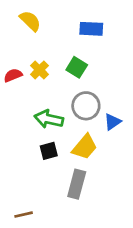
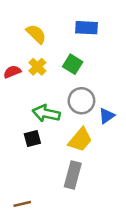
yellow semicircle: (30, 21) -> (36, 34), moved
black square: (49, 151) -> (32, 138), moved

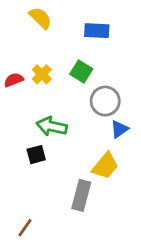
yellow semicircle: (36, 34) -> (40, 18), moved
gray circle: (81, 101) -> (105, 101), moved
yellow trapezoid: (80, 140) -> (105, 166), moved
brown line: (22, 204) -> (25, 228), turned -42

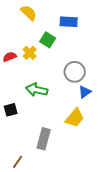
green square: (81, 71) -> (48, 40), moved
black square: (36, 155) -> (11, 110), moved
gray rectangle: (81, 195) -> (44, 139), moved

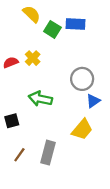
green square: (48, 40) -> (52, 29), moved
brown line: (18, 162) -> (19, 155), moved

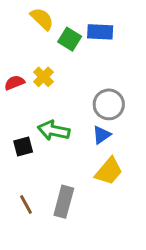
blue triangle: (93, 101) -> (102, 135), moved
black square: (12, 121) -> (23, 147), moved
brown line: (19, 155) -> (26, 205), turned -64

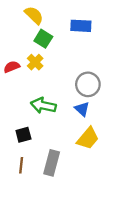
green square: (70, 39) -> (43, 39), moved
blue triangle: (102, 135) -> (82, 109), turned -42
black square: (23, 147) -> (23, 135), moved
brown line: (26, 205) -> (21, 165), turned 35

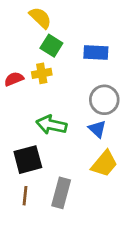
blue rectangle: (81, 26) -> (96, 53), moved
yellow cross: (35, 62) -> (42, 73), turned 35
black square: (23, 135) -> (28, 160), size x1.5

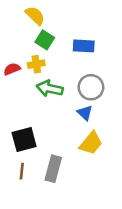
green arrow: (51, 125) -> (50, 88), moved

